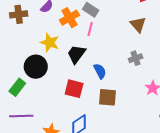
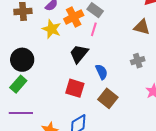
brown triangle: (138, 25) -> (142, 27), turned -36
yellow star: (50, 43) -> (52, 29), moved
black circle: (36, 67) -> (22, 60), moved
brown square: (108, 97) -> (108, 98), turned 30

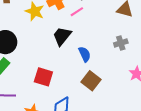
pink line: (94, 29) -> (77, 12), turned 40
red square: (75, 88) -> (43, 77), moved

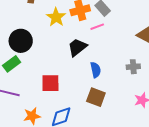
red square: (43, 77) -> (50, 83), turned -30
brown square: (91, 81) -> (96, 97), turned -30

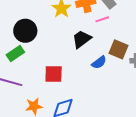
blue semicircle: (96, 70) -> (99, 62), turned 63
brown square: (96, 97) -> (118, 49), moved

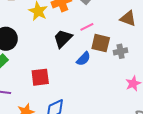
pink line: (102, 19) -> (87, 27), moved

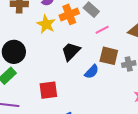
pink line: (87, 27) -> (102, 30), moved

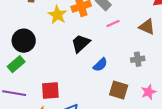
brown square: (109, 56) -> (119, 90), moved
red square: (48, 90) -> (50, 90), moved

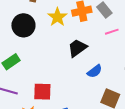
black circle: (24, 41) -> (23, 25), moved

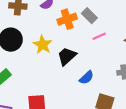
yellow star: (57, 17) -> (42, 45), moved

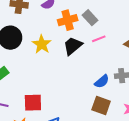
black trapezoid: (67, 56) -> (73, 46), moved
blue semicircle: (86, 78) -> (102, 81), moved

